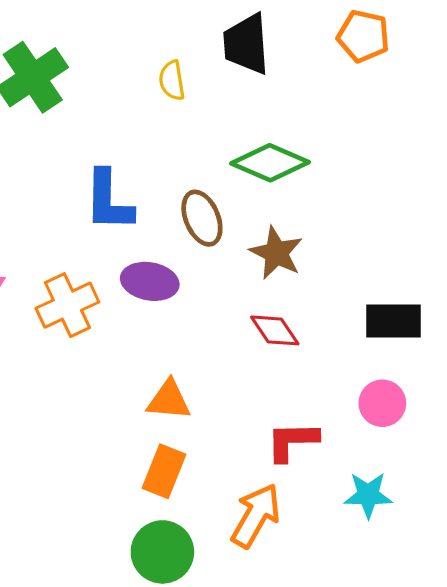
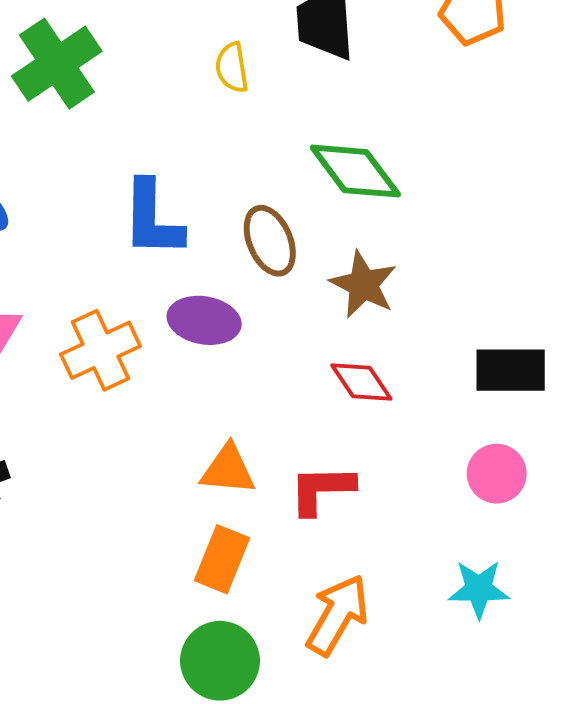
green diamond: (270, 163) -> (355, 171), turned 30
red L-shape: (292, 441) -> (322, 490), moved

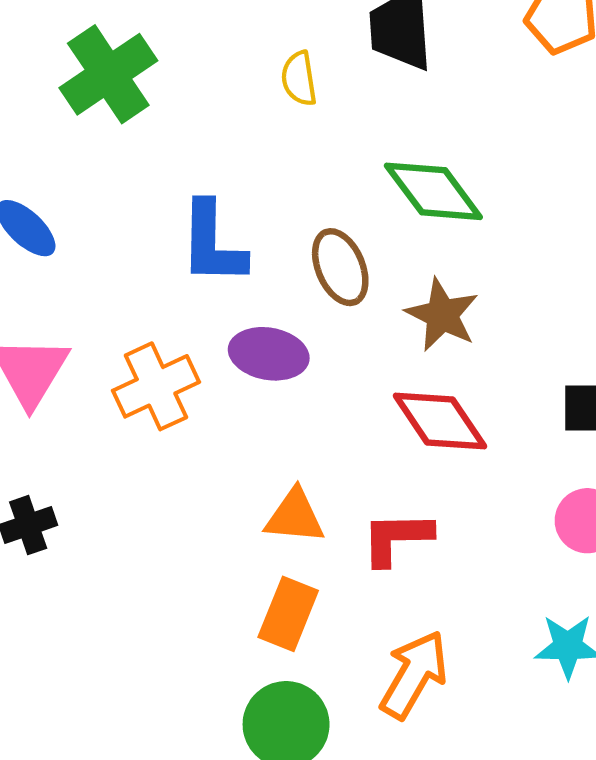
red diamond: (361, 382) -> (440, 421), size x1.4

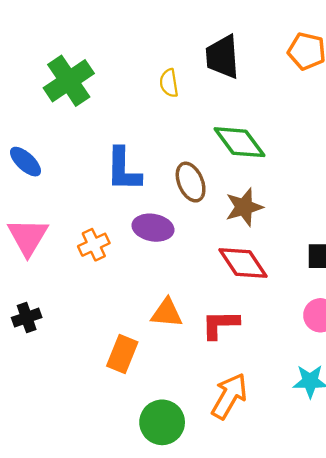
brown star: (442, 315) -> (244, 207), turned 30
orange cross: (156, 386) -> (94, 245), size x0.7
orange rectangle: (288, 614) -> (122, 354), moved

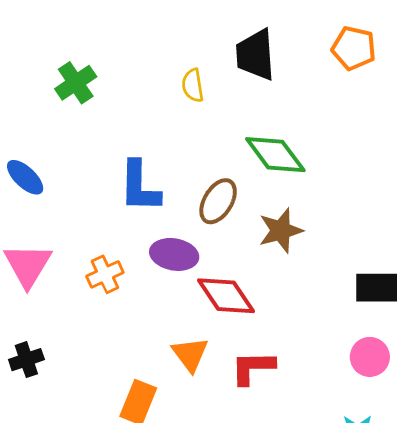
green cross: (69, 81) -> (76, 83), size x0.7
brown ellipse: (191, 182) -> (218, 201), turned 54
red diamond: (243, 263) -> (226, 296), moved
orange triangle: (167, 313) -> (190, 354), turned 48

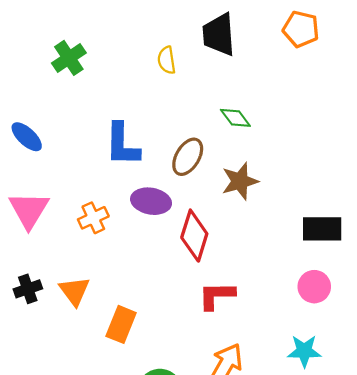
green diamond: (275, 155) -> (235, 118), size x0.6
red diamond: (226, 296) -> (194, 236), turned 51
orange triangle: (190, 354) -> (74, 291), moved

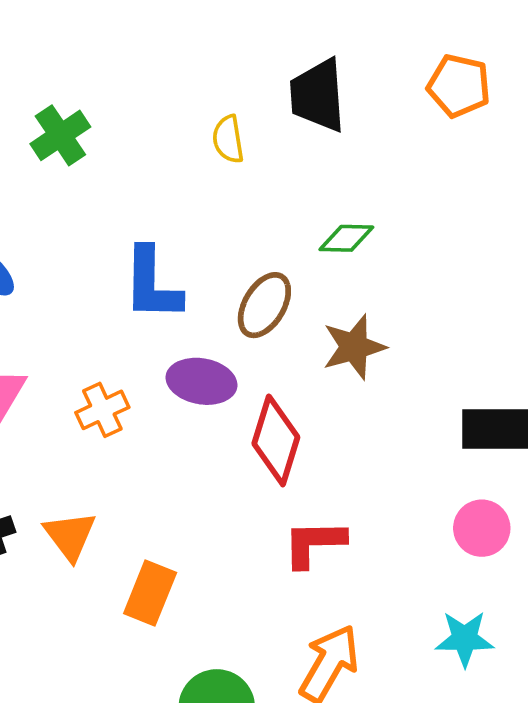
green diamond: (235, 118) -> (346, 238), turned -52

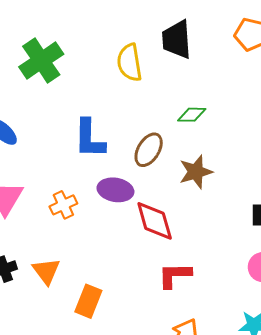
green cross: (60, 135) -> (41, 61), size x1.4
yellow semicircle: (228, 139) -> (130, 63), size x1.5
red diamond: (276, 440) -> (155, 221), turned -33

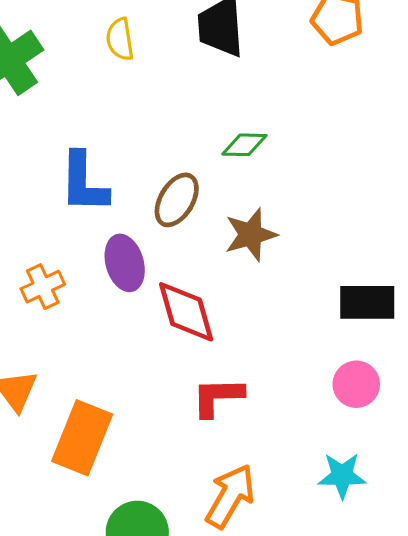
yellow semicircle: (130, 63) -> (120, 39), moved, size x0.7
purple ellipse: (115, 190) -> (125, 263), turned 64
orange rectangle: (88, 301) -> (82, 438), size x1.4

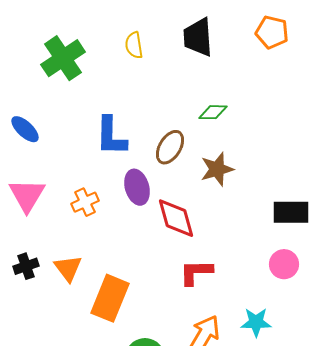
cyan star: (342, 476) -> (256, 322), moved

